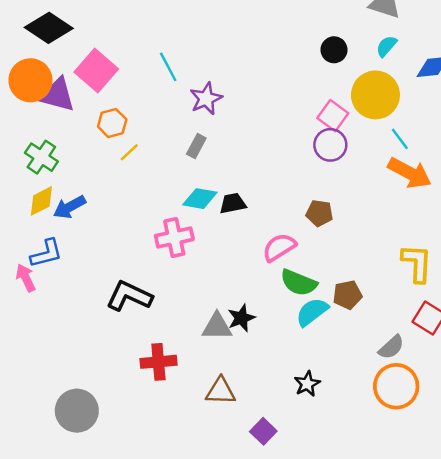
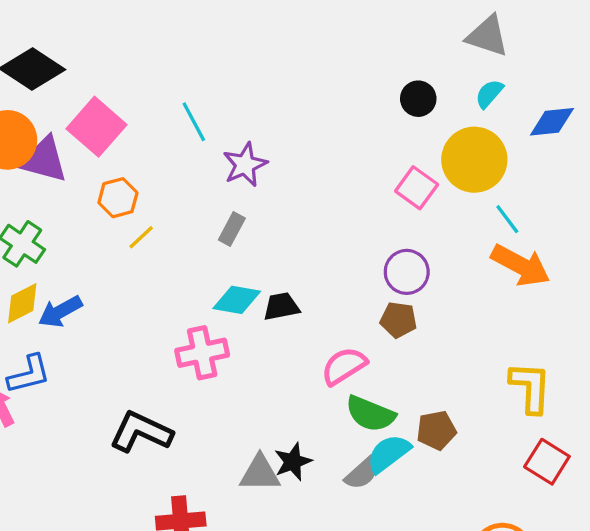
purple circle: (330, 145) -> (407, 272), moved
gray semicircle: (391, 347) -> (362, 473), moved

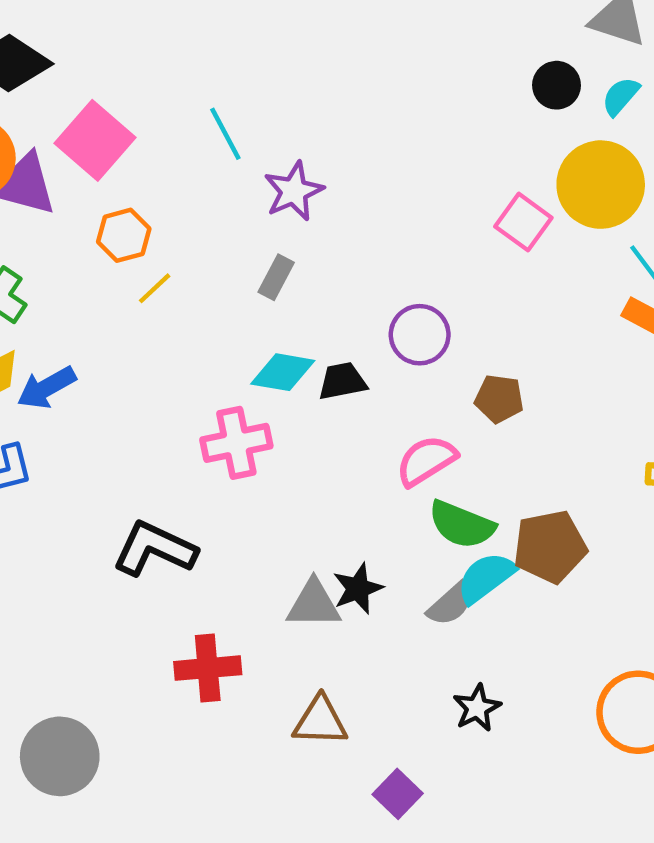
black circle: (418, 99) -> (557, 85), moved
purple circle: (407, 272) -> (420, 335), moved
brown pentagon: (436, 430) -> (550, 547), size x1.4

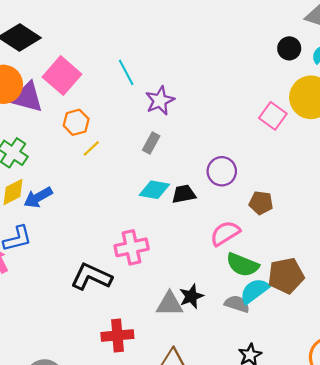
pink cross: (236, 443) -> (132, 247), moved
gray semicircle: (451, 604) -> (237, 304), turned -120

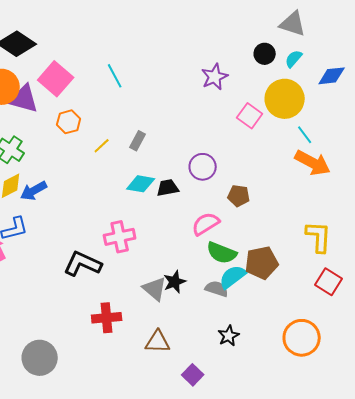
purple star: (160, 101) -> (215, 77), moved
yellow line: (91, 148) -> (102, 146), moved
gray triangle: (170, 304) -> (155, 289), turned 40

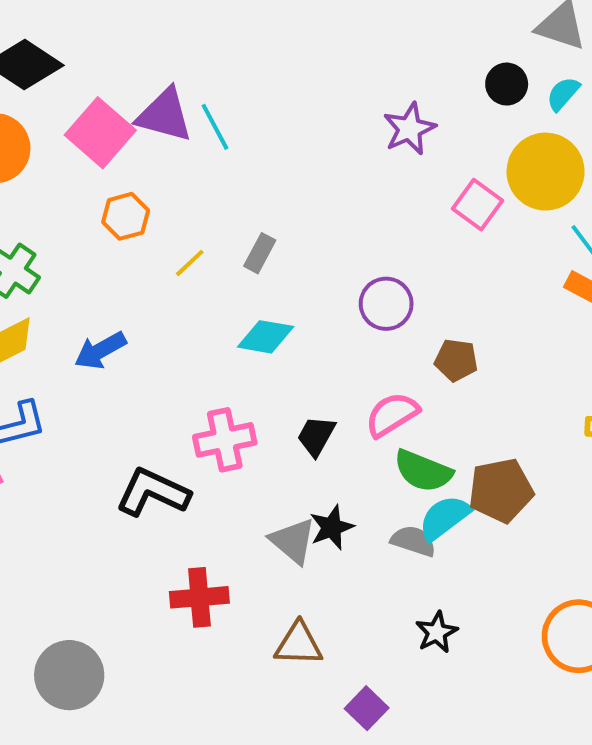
purple triangle: (24, 99) -> (164, 115), moved
black trapezoid: (168, 188) -> (316, 436), moved, turned -50
blue arrow: (34, 191) -> (100, 350), moved

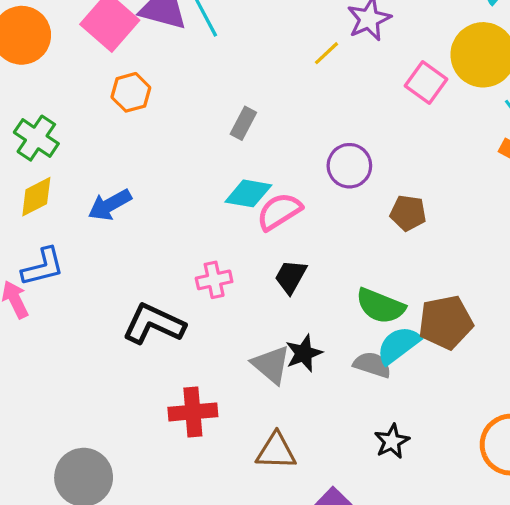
yellow line: (190, 263) -> (327, 53), moved
pink semicircle: (392, 415) -> (279, 211), moved
pink cross: (225, 440) -> (214, 280), size x0.7

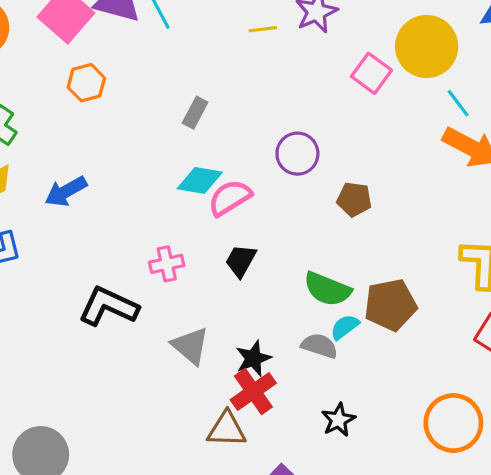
yellow line: (327, 53) -> (263, 29), moved, turned 36
cyan semicircle: (398, 345) -> (345, 327), size x0.7
black star: (304, 353) -> (253, 358), moved
gray triangle: (271, 365) -> (190, 346), moved
red cross: (193, 412) -> (253, 391), moved, turned -30

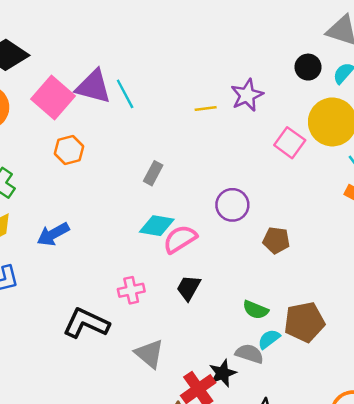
green semicircle: (327, 289) -> (256, 310), size x0.7
black star: (253, 358) -> (223, 373), moved

